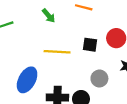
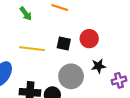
gray circle: (99, 78) -> (71, 76), size x1.5

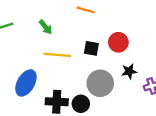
green arrow: (26, 14) -> (46, 27), moved

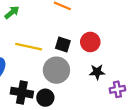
green arrow: (46, 27) -> (12, 12), moved, turned -98
gray circle: (100, 83) -> (56, 70), moved

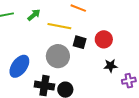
yellow line: (29, 47) -> (59, 26), moved
gray circle: (56, 70) -> (58, 56), moved

